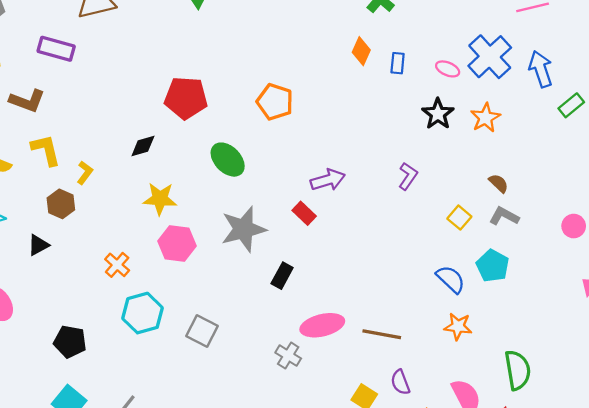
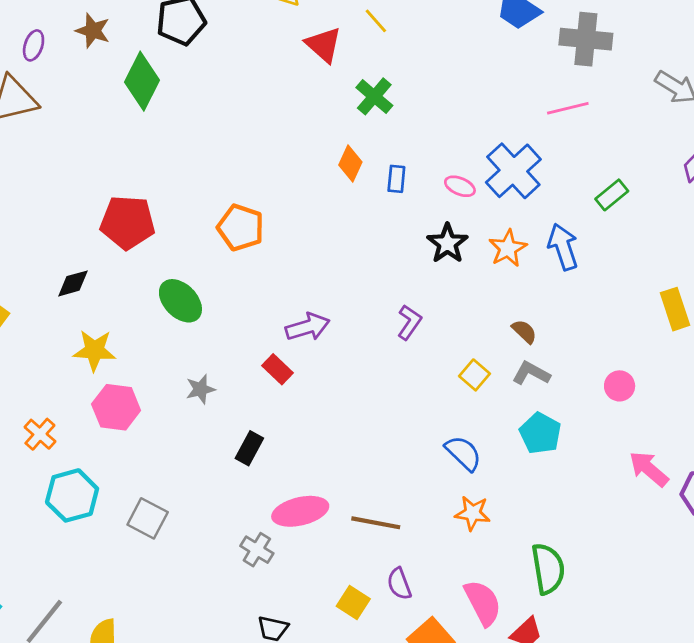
blue arrow: (541, 69) -> (563, 247), moved
green rectangle: (571, 105) -> (612, 195), moved
gray star: (243, 229) -> (200, 389), size x0.5
cyan pentagon: (493, 266) -> (540, 433), moved

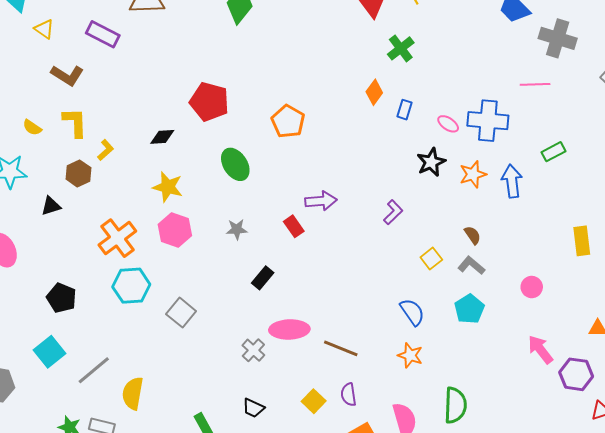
blue cross: (513, 171) -> (488, 121), turned 36
orange cross: (40, 434) -> (117, 238), size x1.6

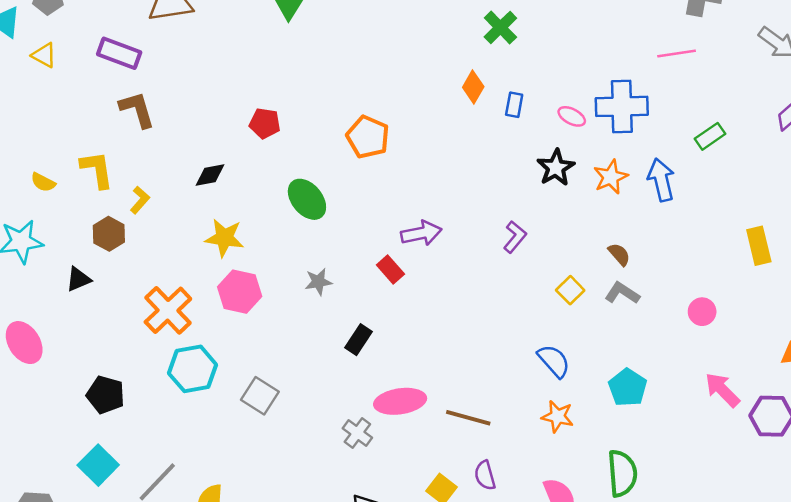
brown L-shape: (67, 75) -> (137, 109), moved, turned -132
red pentagon: (209, 102) -> (265, 123), size x0.6
cyan pentagon: (469, 309) -> (628, 387), moved

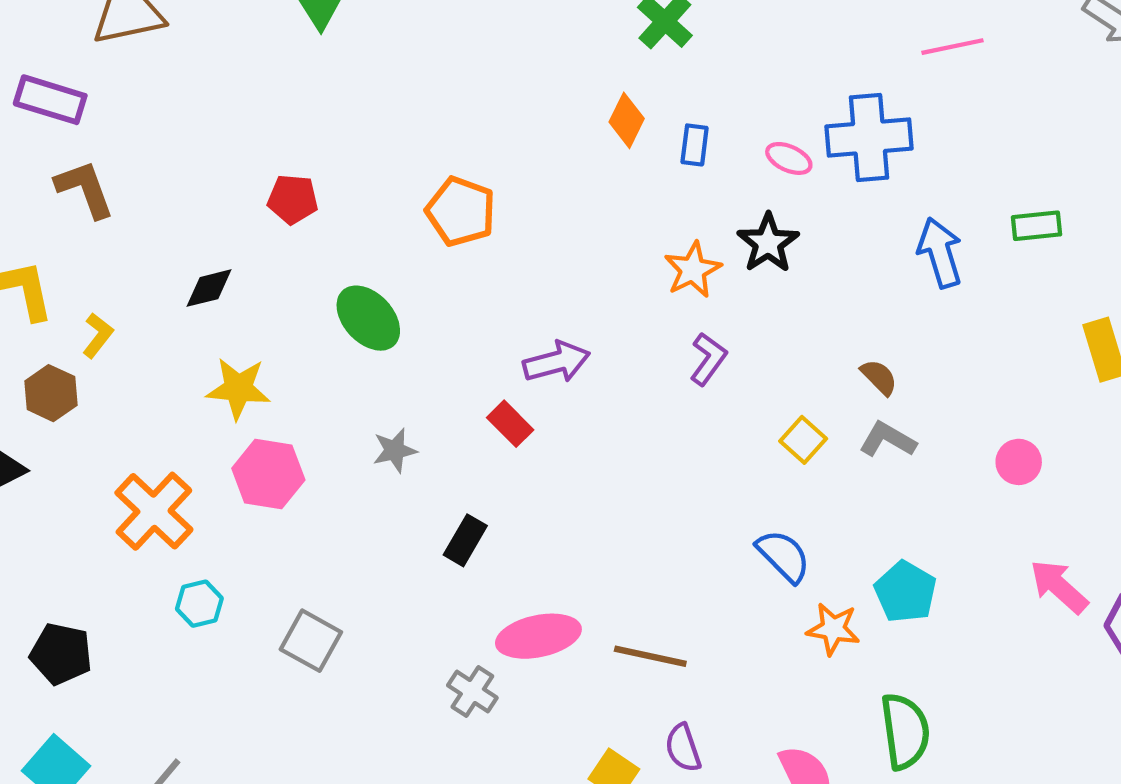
green rectangle: (710, 136) -> (1036, 226), moved, turned 32
orange star: (611, 177) -> (693, 270), moved
cyan hexagon: (193, 369) -> (199, 604), size x0.6
orange star: (558, 416) -> (833, 629), moved

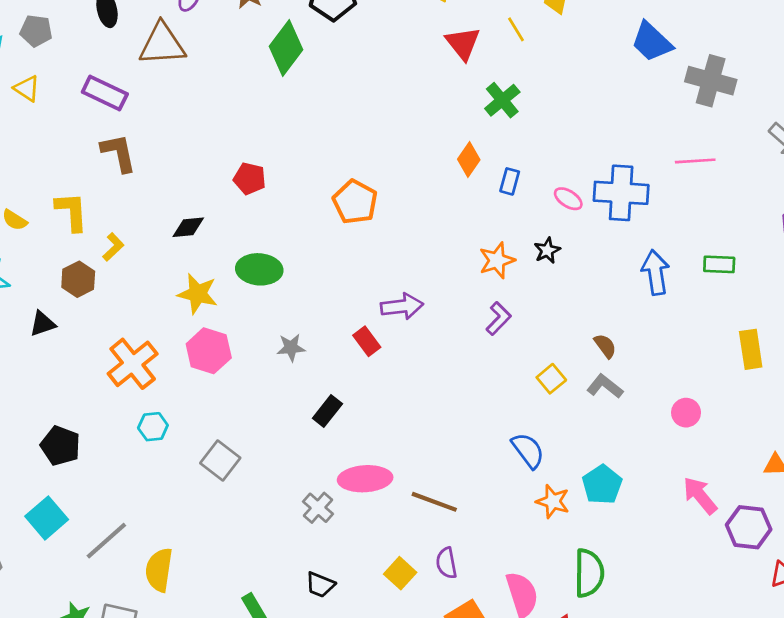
pink line: (953, 47) -> (695, 161), moved
black star: (768, 243) -> (547, 250), size x0.7
green ellipse: (368, 318) -> (259, 269), moved, turned -51

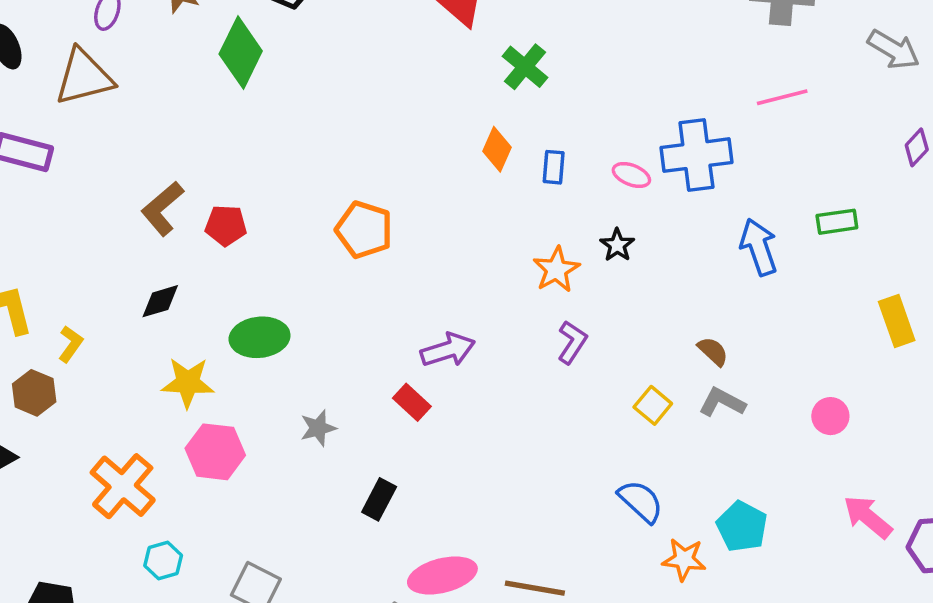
brown L-shape: (119, 153) -> (162, 209), moved, turned -108

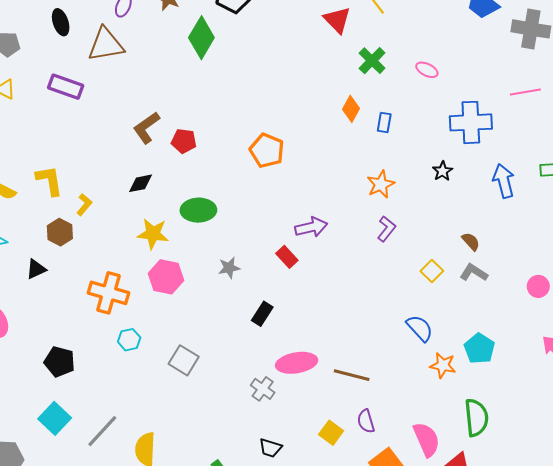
pink ellipse: (631, 175) -> (427, 70), moved
black star: (617, 245) -> (442, 171), moved
orange cross: (123, 486) -> (108, 293), turned -30

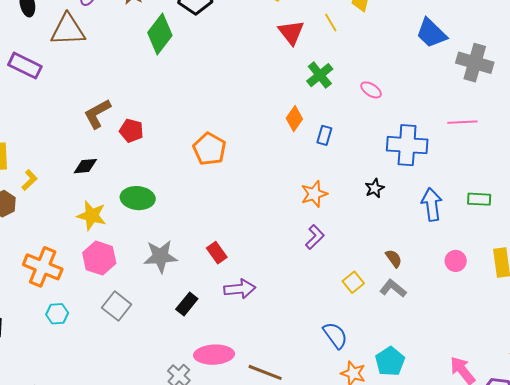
purple arrow: (311, 227) -> (240, 289), moved
gray star: (229, 268) -> (160, 256), size x1.6
pink circle: (538, 286) -> (456, 261), moved
gray square: (184, 360) -> (117, 306), moved

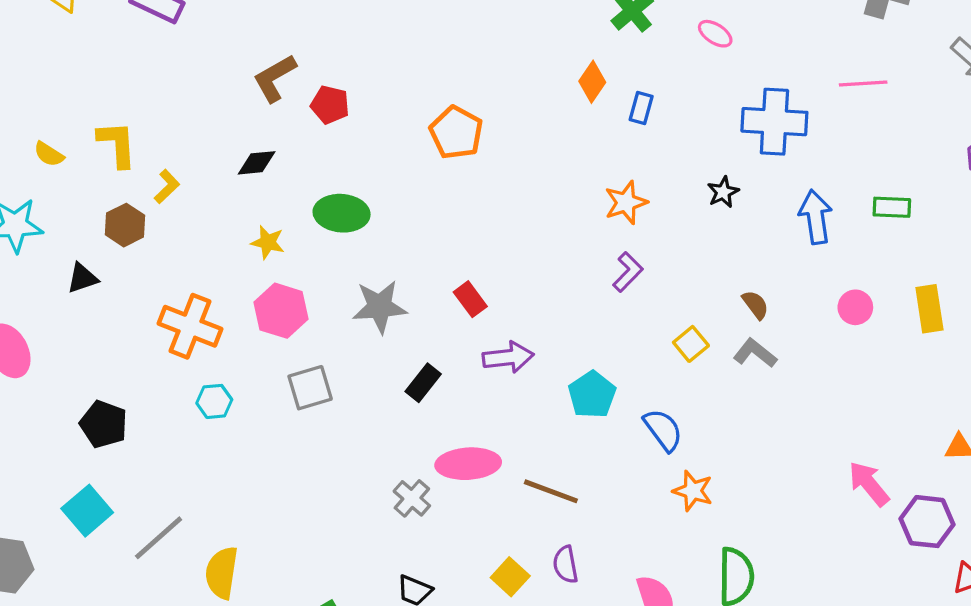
yellow star: (92, 216) -> (268, 242), size x0.7
gray square: (117, 306) -> (310, 388), turned 36
cyan pentagon: (390, 361) -> (592, 395), moved

